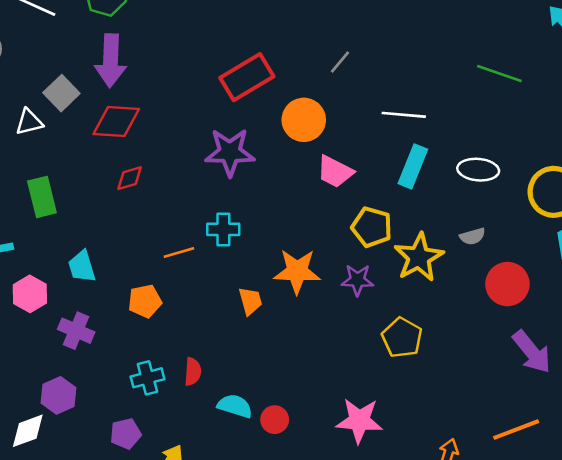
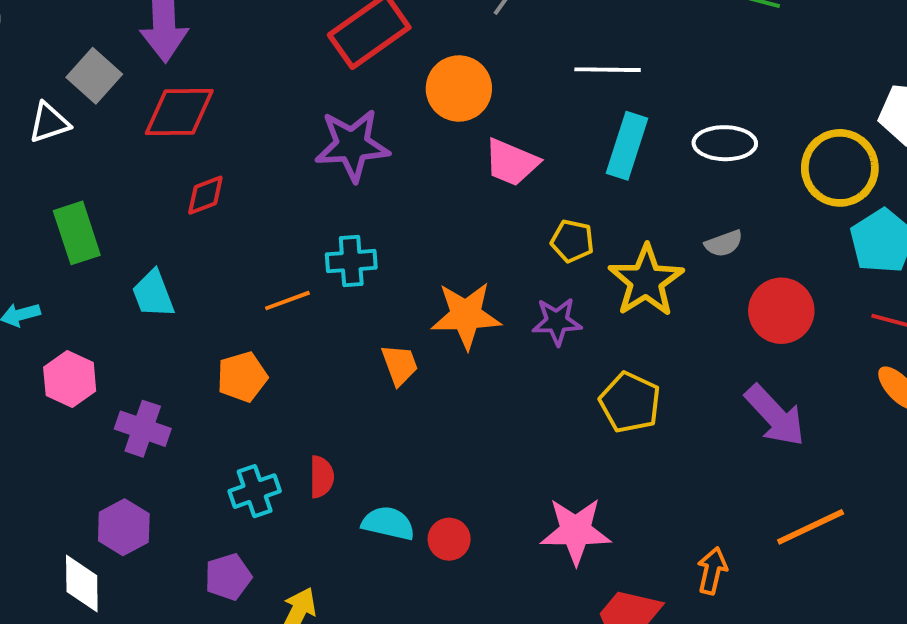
yellow pentagon: (372, 227) -> (572, 241), size x0.7
cyan trapezoid: (82, 267) -> (153, 294), moved
purple arrow: (532, 352) -> (775, 416), moved
white diamond: (28, 431) -> (82, 584), turned -66

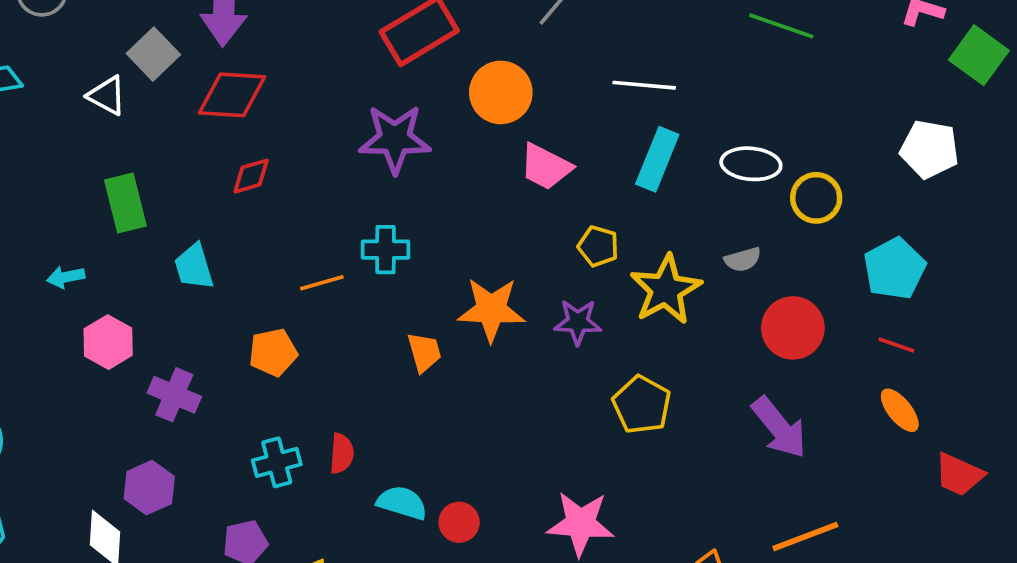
white triangle: (49, 123) -> (107, 96), turned 42
yellow circle: (840, 168) -> (816, 198), moved, size x0.7

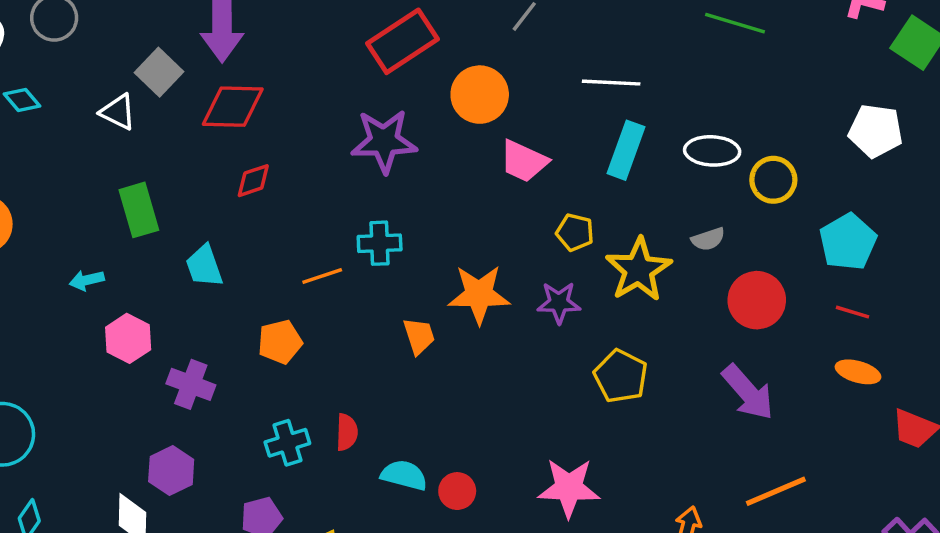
orange ellipse: (900, 410) -> (858, 372), turned -33

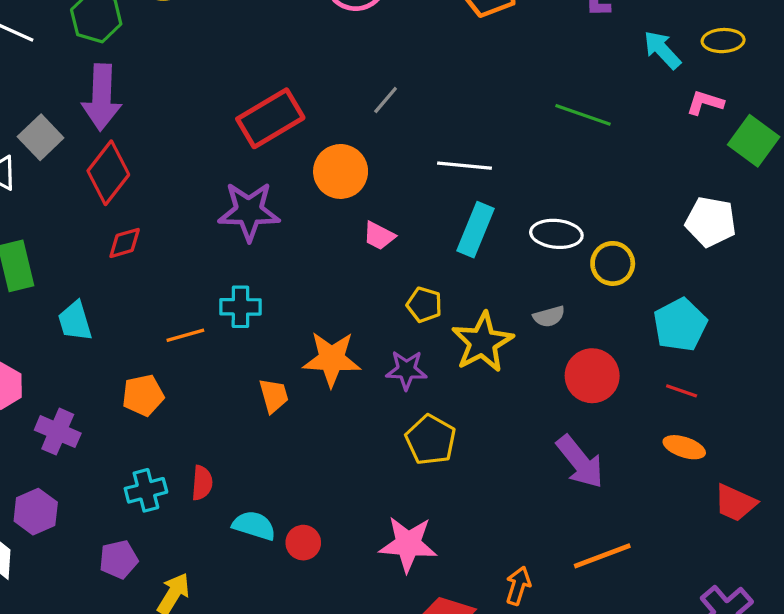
red diamond: (233, 107) -> (108, 173), turned -56
pink trapezoid: (524, 161) -> (379, 236), size x0.7
yellow pentagon: (621, 376) -> (431, 440), moved

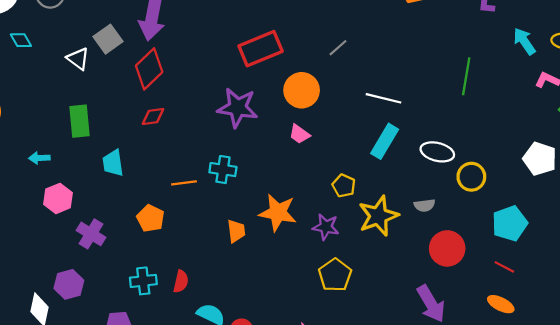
green line: (583, 115) -> (466, 76), turned 72
pink trapezoid: (379, 236) -> (299, 134), moved
orange pentagon: (143, 395) -> (151, 218), turned 30

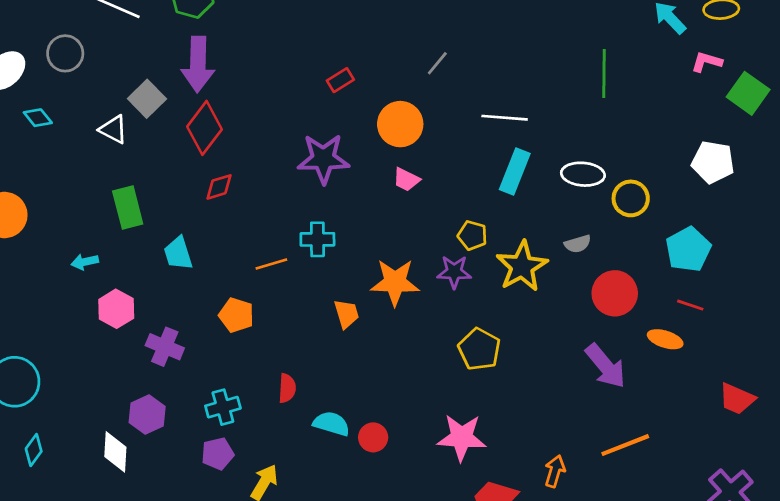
red rectangle: (261, 49) -> (340, 80), size x0.5
purple star: (326, 227) -> (454, 272), moved
cyan cross: (143, 281) -> (223, 407), moved
orange ellipse: (501, 304) -> (665, 339), moved

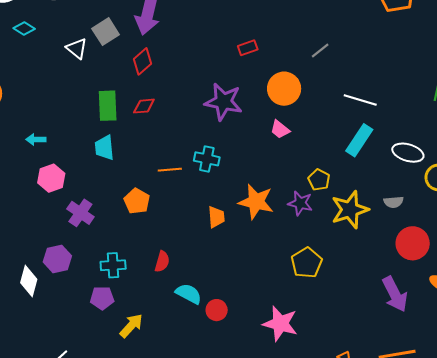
cyan diamond: (38, 118) -> (24, 29), turned -30
red diamond: (204, 128) -> (143, 61), size x0.7
green rectangle: (128, 207) -> (108, 106), moved

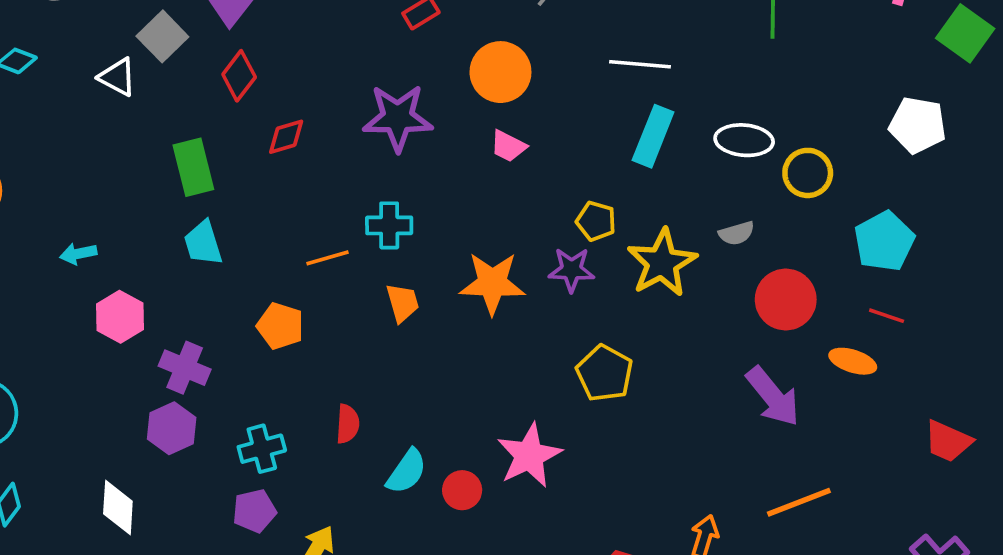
red diamond: (144, 106) -> (286, 137), moved
orange trapezoid: (216, 217) -> (403, 303), moved
purple hexagon: (57, 259) -> (172, 428), moved
cyan semicircle: (189, 294) -> (407, 471), turned 108
pink star: (280, 324) -> (529, 456), moved, turned -30

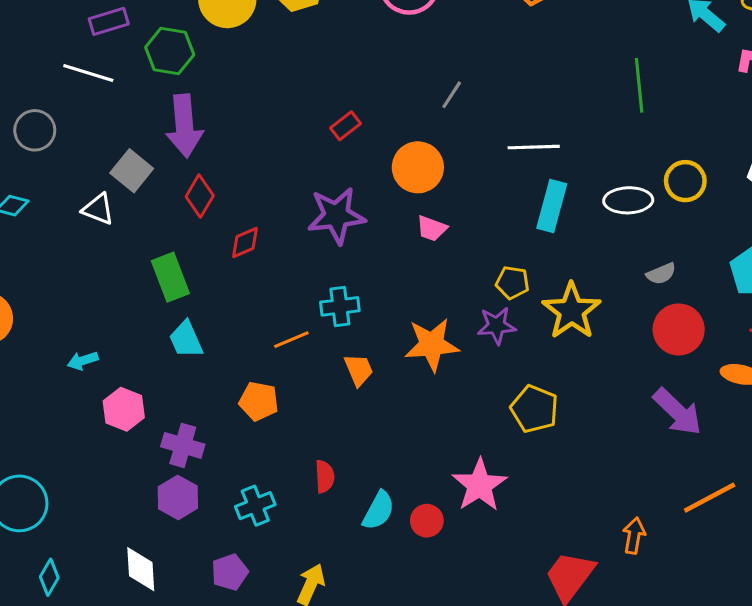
yellow circle: (808, 173) -> (685, 181), moved
gray semicircle: (737, 233) -> (661, 274), moved
purple pentagon: (254, 511) -> (230, 572), moved

